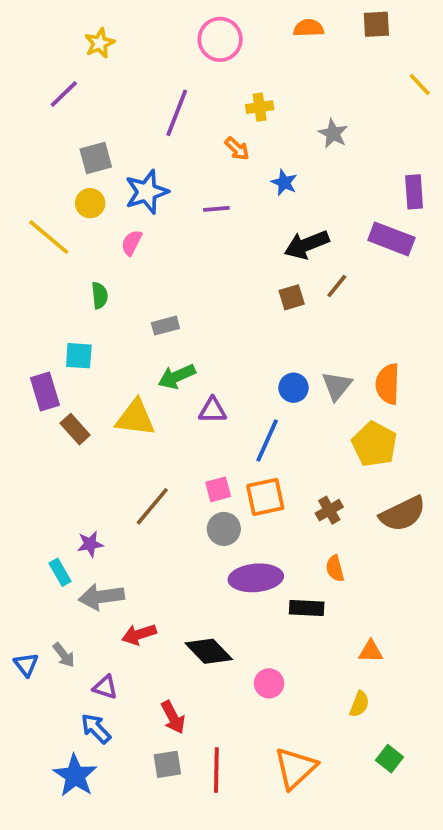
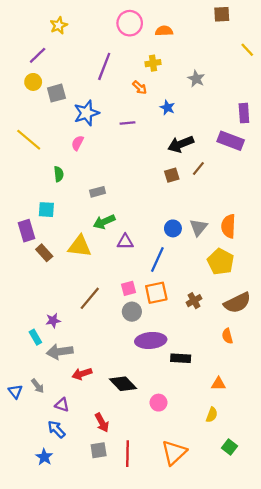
orange semicircle: (309, 28) -> (164, 31), moved
yellow circle: (90, 203) -> (33, 82), moved
orange semicircle: (335, 568) -> (227, 336), moved
blue star: (75, 776) -> (44, 457), size x0.7

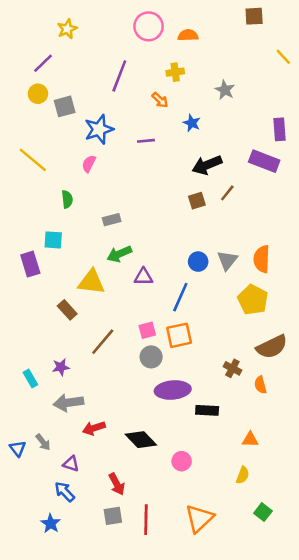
brown rectangle: (44, 253) -> (67, 310), moved
brown cross: (194, 301) -> (232, 368), moved, turned -32
cyan rectangle: (35, 337) -> (30, 379), moved

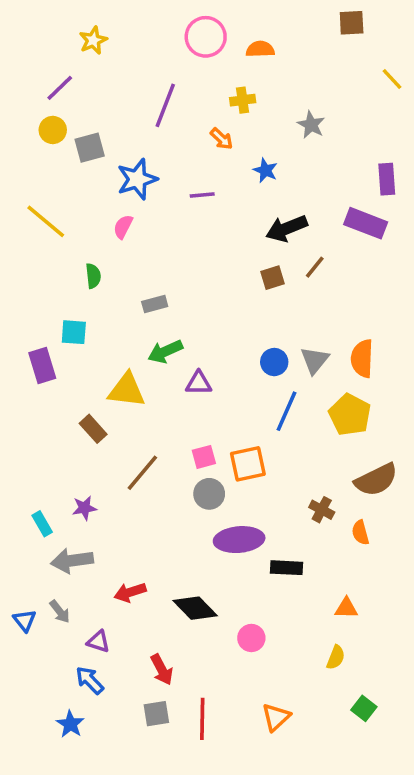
blue line: (180, 297) -> (287, 411), moved
gray arrow: (68, 403) -> (72, 561), moved
orange triangle: (199, 518) -> (276, 717), size x0.7

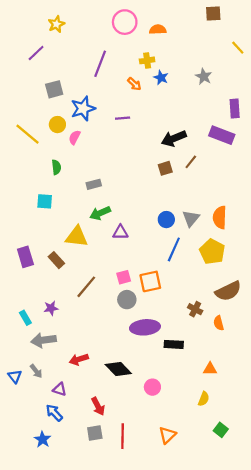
gray star: (311, 125) -> (204, 76), moved
yellow circle: (53, 130) -> (57, 125), moved
blue star: (265, 170) -> (161, 78), moved
purple rectangle: (42, 366) -> (25, 257), moved

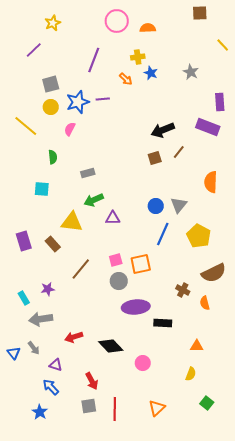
purple line: (123, 118) -> (103, 99), moved
yellow circle: (57, 125) -> (51, 107), moved
orange semicircle: (220, 217) -> (211, 182), moved

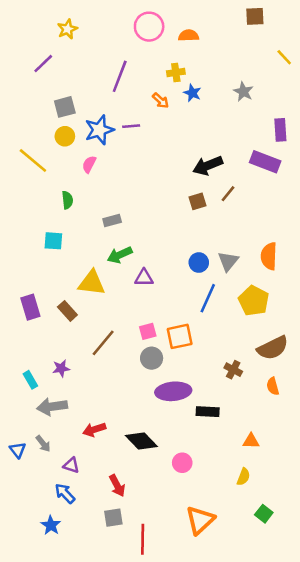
orange semicircle: (211, 182) -> (269, 256), moved
orange semicircle: (205, 303) -> (273, 386), moved
orange triangle: (157, 408) -> (200, 520), size x1.4
red line: (115, 409) -> (143, 539), moved

